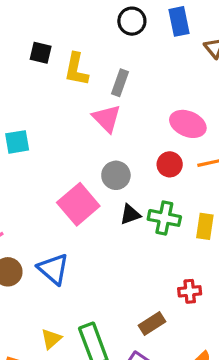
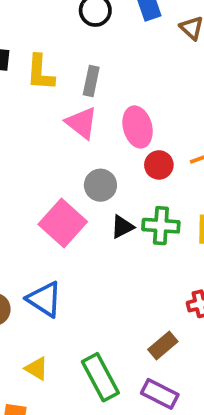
pink ellipse: (188, 124) -> (138, 127), moved, turned 60
yellow triangle: (51, 339) -> (36, 369), moved, turned -40

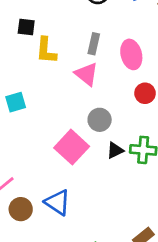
yellow L-shape: (40, 73) -> (46, 50), moved
pink ellipse: (138, 127) -> (131, 54), moved
red circle: (159, 165) -> (145, 93), moved

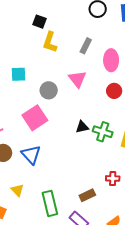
pink triangle: (86, 74) -> (77, 79), moved
gray circle: (100, 120) -> (49, 90), moved
pink square: (72, 147) -> (35, 118), moved

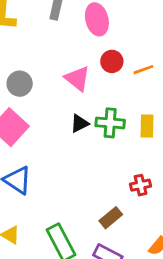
pink triangle: (77, 79) -> (77, 78), moved

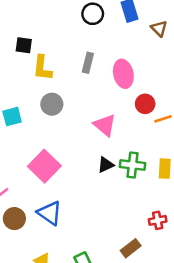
red circle: (112, 61) -> (145, 104), moved
gray circle: (20, 84) -> (52, 104), moved

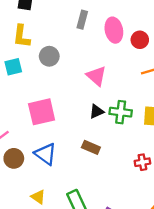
yellow L-shape: (42, 68) -> (22, 36), moved
red circle: (145, 104) -> (140, 40), moved
pink square: (44, 166) -> (42, 112), turned 32
brown rectangle: (131, 248) -> (91, 147), moved, turned 60

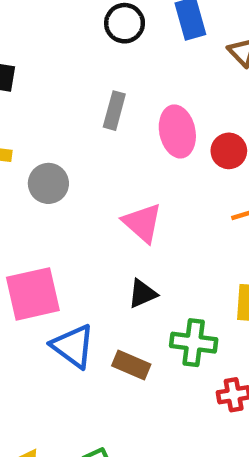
green cross: (121, 112) -> (194, 343), moved
blue triangle: (46, 154) -> (73, 346), moved

